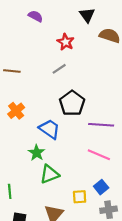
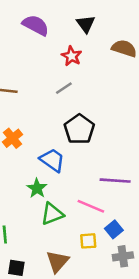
black triangle: (87, 15) -> (86, 24), moved
purple semicircle: (35, 16) -> (36, 25), size x1.5
purple line: (101, 125) -> (115, 181), moved
pink line: (99, 155) -> (91, 206), moved

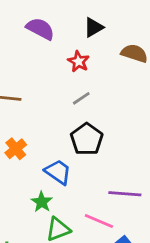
black triangle: (86, 24) -> (94, 27), turned 36
gray line: (64, 88) -> (81, 98), moved

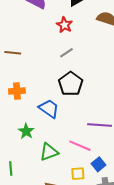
orange cross: (16, 149) -> (17, 91), turned 35
green star: (42, 202) -> (26, 131), moved

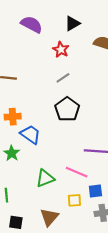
blue trapezoid: (49, 109) -> (30, 134), moved
green star: (26, 131) -> (12, 153), moved
blue square: (99, 164) -> (95, 191), turned 32

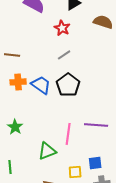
orange cross: (13, 117) -> (18, 82), moved
blue trapezoid: (30, 134) -> (41, 85), moved
pink line: (77, 172) -> (68, 134), moved, turned 75

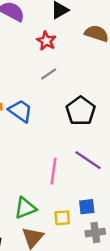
black pentagon: (68, 85) -> (81, 111), moved
purple line: (96, 125) -> (88, 160), turned 30
green triangle: (47, 151) -> (25, 208), moved

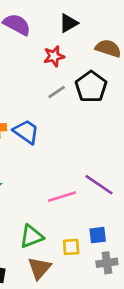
red star: (46, 41) -> (54, 56), turned 30
black pentagon: (81, 111) -> (91, 87), moved
pink line: (54, 171) -> (62, 197), turned 65

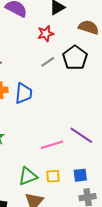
blue trapezoid: (26, 132) -> (24, 93), turned 60
yellow square: (71, 247) -> (53, 176), moved

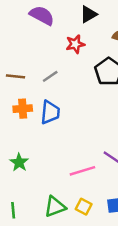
gray line: (48, 62) -> (50, 76), moved
yellow square: (53, 176) -> (84, 207), turned 32

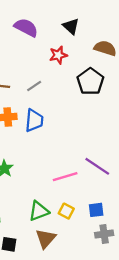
black triangle: (88, 14) -> (71, 26), turned -48

